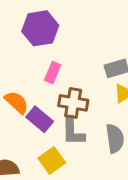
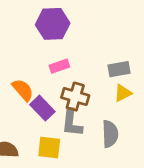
pink rectangle: (53, 73) -> (59, 66), turned 42
yellow square: (52, 160) -> (49, 148), turned 35

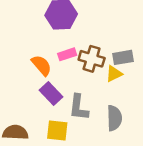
orange semicircle: (23, 90) -> (41, 65), moved
yellow triangle: (123, 93) -> (114, 74), moved
brown cross: (75, 97) -> (92, 59), moved

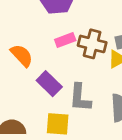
orange semicircle: (41, 65) -> (22, 55), moved

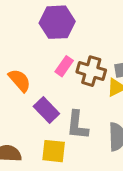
pink rectangle: (65, 40) -> (64, 66), turned -36

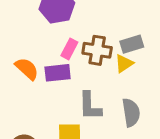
purple rectangle: (46, 110) -> (58, 73), moved, turned -45

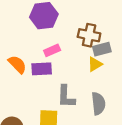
pink rectangle: (69, 49) -> (52, 50), turned 35
brown cross: (97, 50) -> (89, 35), moved

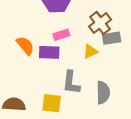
brown cross: (89, 35) -> (100, 23), turned 35
yellow triangle: (95, 64) -> (90, 51), moved

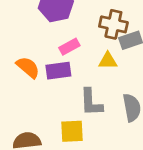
brown cross: (100, 23) -> (113, 24), turned -30
yellow triangle: (90, 51) -> (108, 61), turned 35

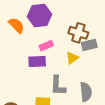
yellow triangle: (108, 61) -> (72, 58), turned -40
orange semicircle: (28, 67) -> (16, 25), moved

